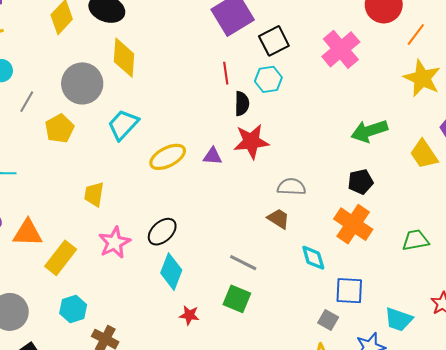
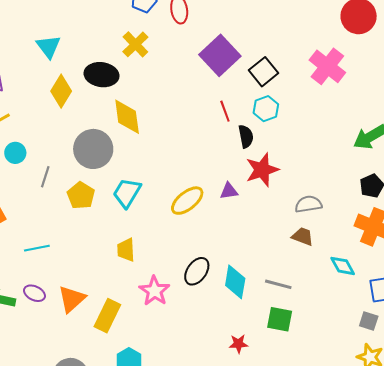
cyan trapezoid: (123, 125) -> (127, 193), moved
orange triangle: (28, 233) -> (72, 299), turned -32
cyan diamond: (171, 272) -> (235, 282), moved

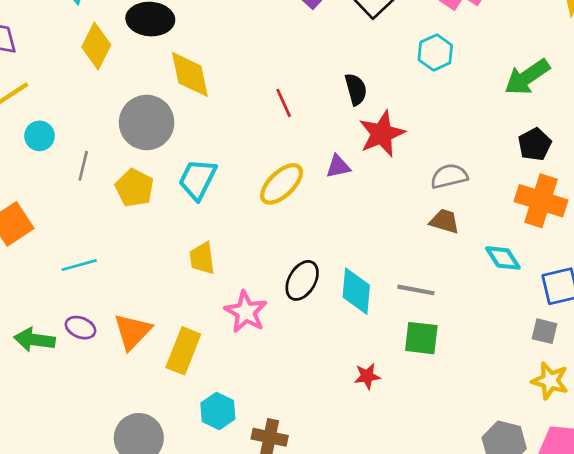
cyan hexagon: (266, 109) -> (435, 53), moved
red line: (225, 111) -> (284, 103), moved

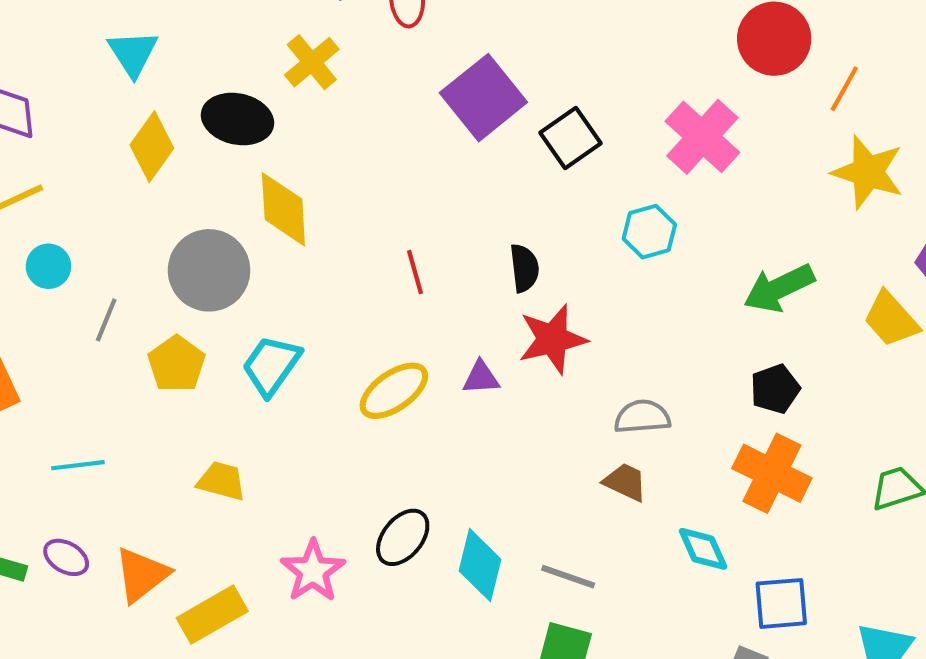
yellow trapezoid: (202, 258) -> (222, 481), moved, turned 104
yellow rectangle: (183, 351) -> (212, 615), turned 30

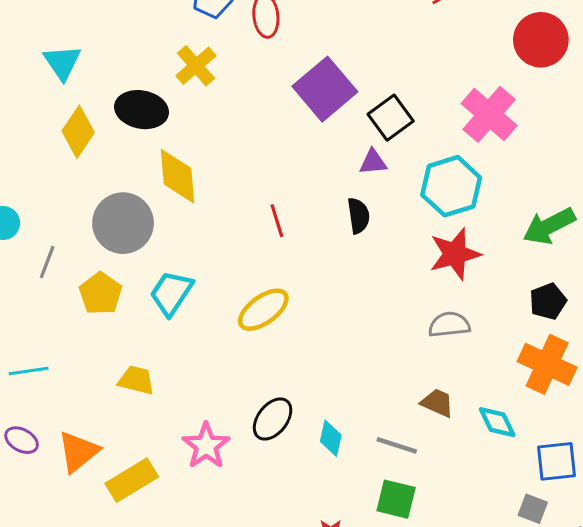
cyan hexagon: (649, 232) -> (451, 186), size x1.5
red star: (552, 339) -> (455, 254), moved
purple triangle: (481, 378) -> (373, 162), moved
brown trapezoid: (625, 482) -> (437, 403), moved
cyan diamond: (480, 565) -> (331, 438), size x0.7

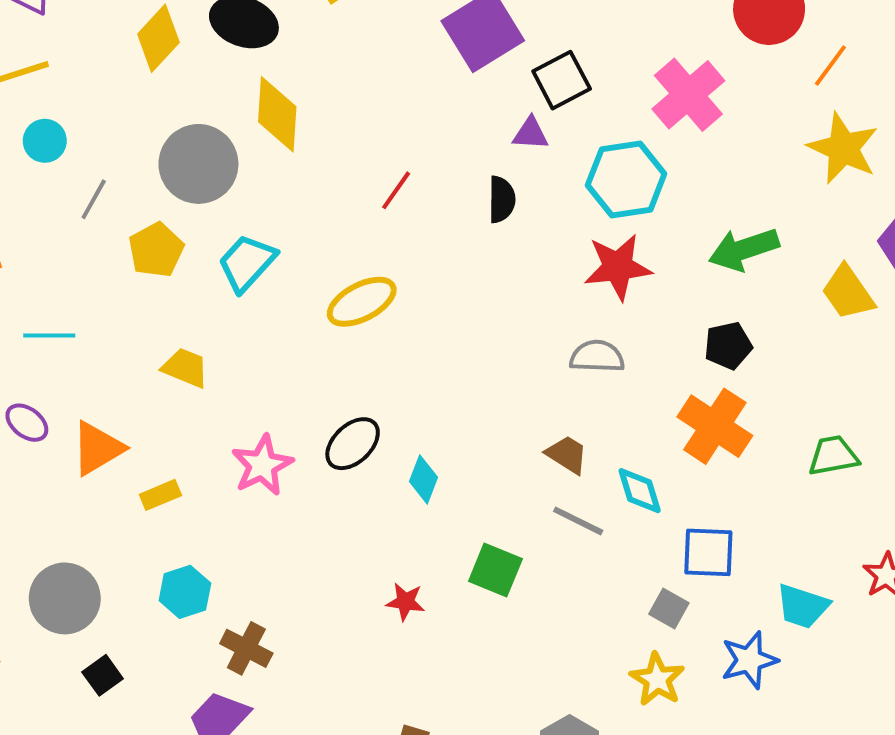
red line: (277, 221) -> (396, 190), turned 44
gray line: (397, 445) -> (578, 521), moved
yellow rectangle: (132, 480) -> (160, 495), size x0.6

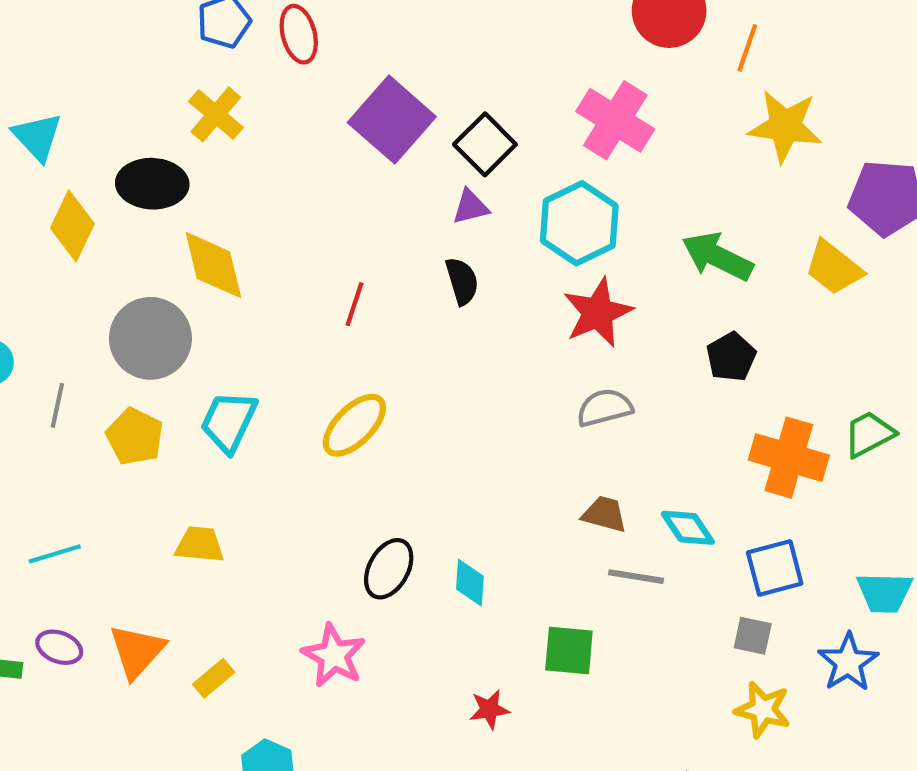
green arrow: (744, 249) -> (717, 257), turned 62
orange cross: (715, 426) -> (789, 458), moved
pink star: (262, 465) -> (334, 656), moved

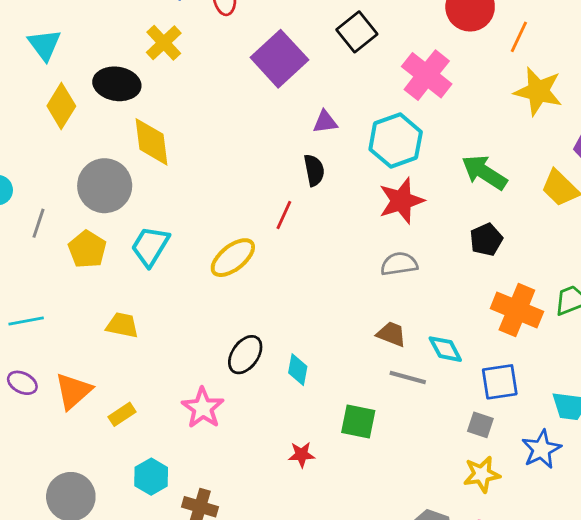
black square: (485, 144) -> (357, 32), moved
red line: (355, 304) -> (284, 215), moved
yellow star: (763, 709) -> (482, 474), turned -30

